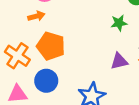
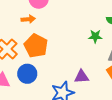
purple triangle: (119, 61) -> (82, 77), moved

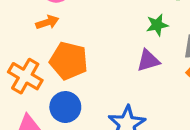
purple triangle: (82, 77) -> (148, 60), moved

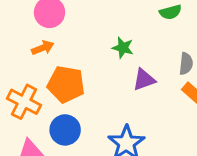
green star: (157, 25) -> (123, 48), moved, turned 30

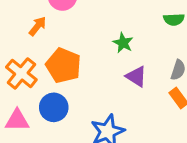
orange arrow: (43, 48) -> (38, 26), moved, turned -42
purple triangle: (144, 80) -> (136, 76), turned 40

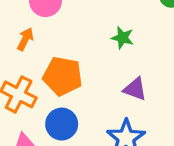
purple triangle: (136, 76) -> (135, 89), moved

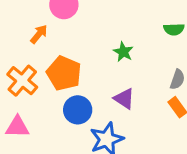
blue circle: (62, 124) -> (78, 110), moved

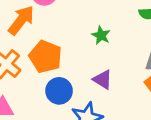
orange arrow: (39, 34) -> (21, 20), size x1.6

